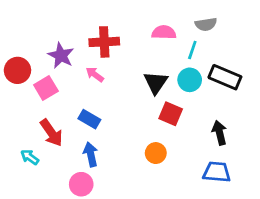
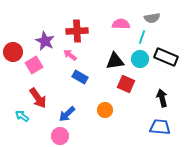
black triangle: (156, 83) -> (115, 61), turned 48
blue rectangle: (89, 119) -> (80, 77), moved
orange circle: (156, 153) -> (105, 110), moved
blue arrow: (91, 154) -> (67, 114), turned -120

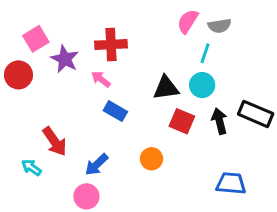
pink semicircle: (121, 24) -> (188, 21), moved, turned -60
black rectangle: (166, 57) -> (256, 114), moved
pink square: (34, 65) -> (36, 39), moved
black arrow: (162, 98) -> (219, 121), moved

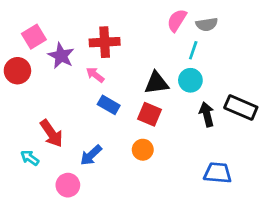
red square: (182, 121) -> (150, 114), moved
pink circle: (86, 196) -> (68, 185), moved

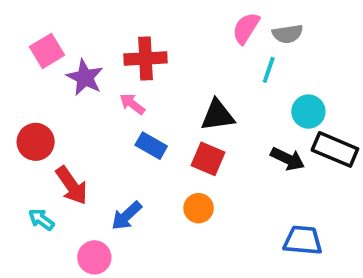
red circle: (17, 71) -> (36, 142), moved
cyan circle: (190, 80) -> (308, 112), moved
black arrow: (207, 114) -> (288, 159), turned 130

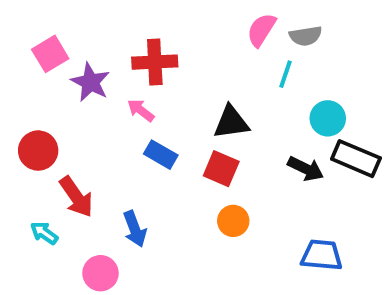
orange circle: (199, 208) -> (233, 221), moved
blue arrow: (127, 216) -> (135, 229), turned -68

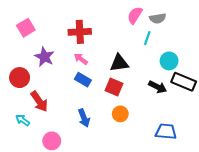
purple star: (90, 82) -> (44, 57), moved
pink arrow: (141, 110) -> (81, 59), moved
blue arrow: (135, 229) -> (84, 118), moved

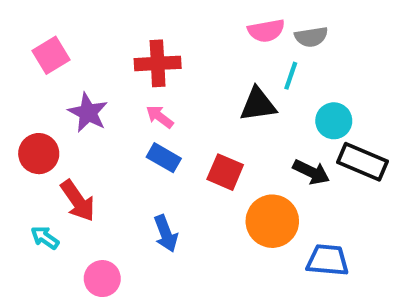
pink semicircle: (135, 15) -> (266, 31), turned -132
black triangle: (119, 63) -> (258, 104), moved
orange circle: (120, 114) -> (272, 221), moved, size x1.6

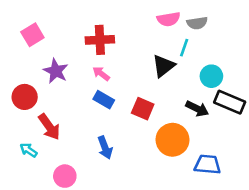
black triangle: (258, 104) -> (163, 66), turned -30

